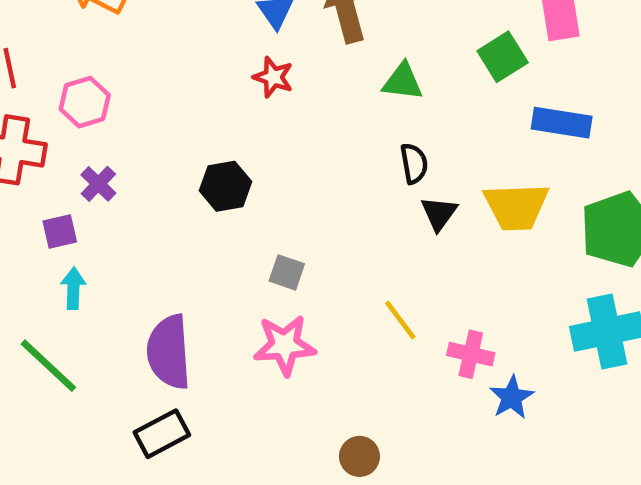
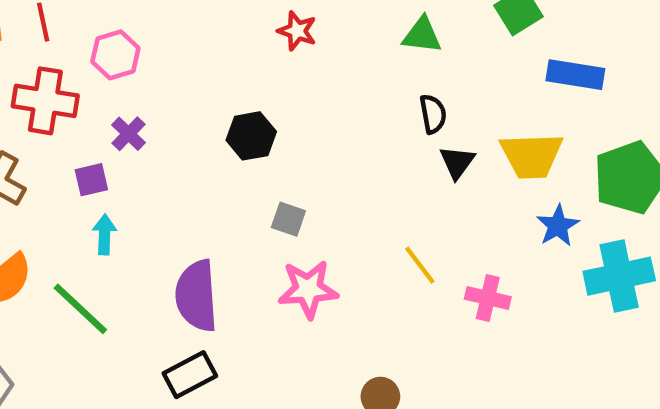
gray square: (287, 272) -> (288, 219), moved
blue star: (512, 397) -> (558, 226), moved

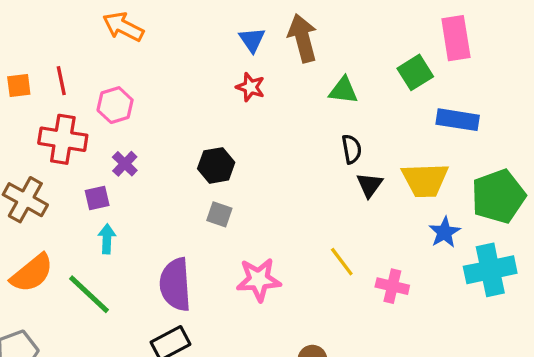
gray square: (288, 219) -> (219, 214), moved

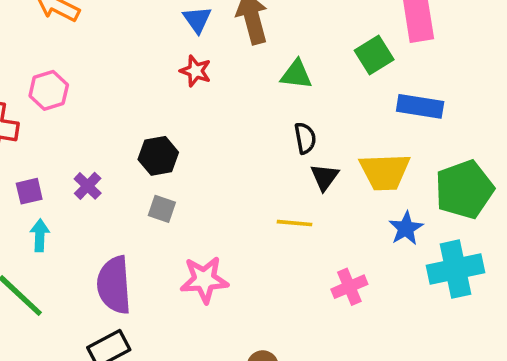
purple cross: (125, 164) -> (88, 186), moved
yellow line: (342, 262) -> (295, 223), moved, turned -48
pink cross: (392, 286) -> (349, 287), turned -36

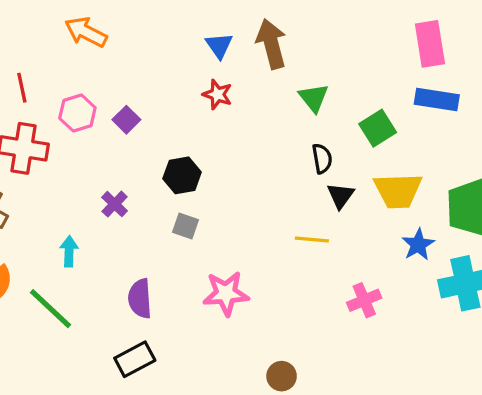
green square: (374, 55) -> (378, 128), moved
green triangle: (296, 74) -> (314, 98), turned 44
blue rectangle: (420, 106) -> (437, 100), moved
purple square: (29, 191) -> (126, 120), moved, turned -32
purple semicircle: (114, 285) -> (140, 299), size x0.7

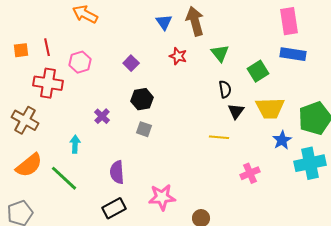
red star: (217, 94) -> (178, 56), moved
purple square: (126, 120) -> (131, 63), moved
pink star: (226, 293) -> (162, 197), moved

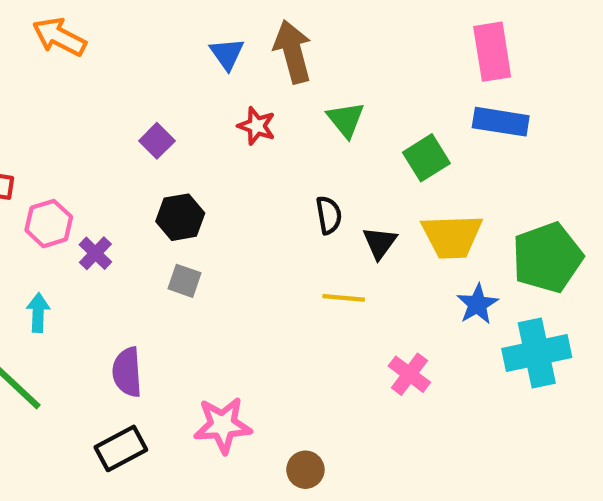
pink hexagon: (80, 62) -> (49, 224), moved
black semicircle: (225, 89) -> (329, 215), moved
pink cross: (250, 173) -> (409, 374), turned -30

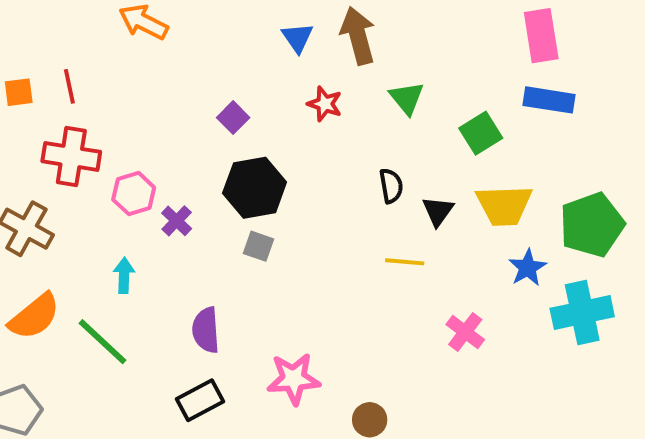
black hexagon: (180, 217) -> (255, 188), size x1.4

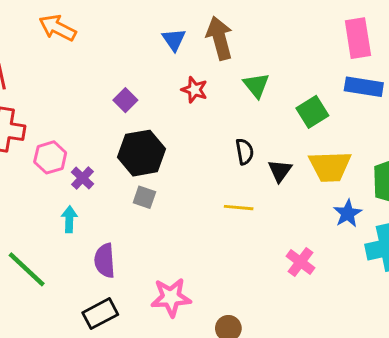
yellow line: (405, 262) -> (239, 208), moved
cyan arrow: (124, 275) -> (69, 219), moved

